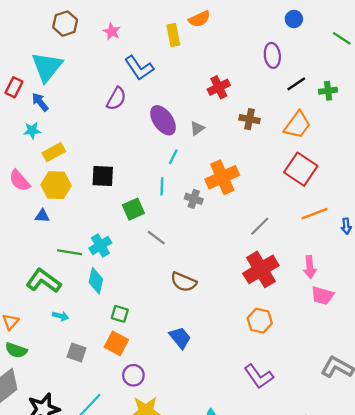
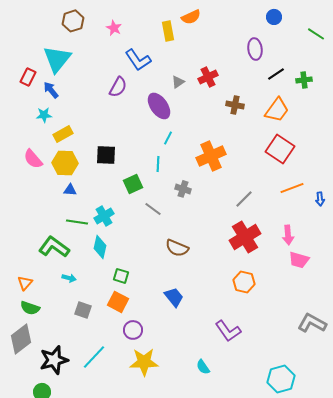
gray triangle: (197, 128) -> (178, 82), moved
gray cross: (194, 199) -> (183, 189), moved
blue triangle: (42, 216) -> (70, 190), moved
purple L-shape: (259, 376) -> (228, 331), moved

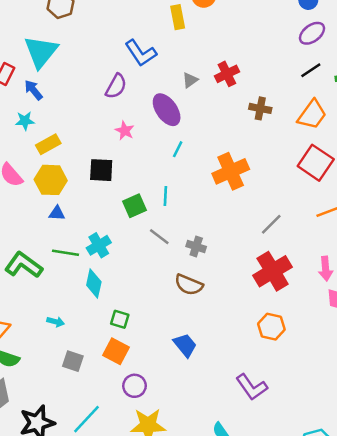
pink star: (114, 28) -> (125, 131), moved
purple ellipse: (255, 49) -> (312, 33), moved, turned 60
cyan line: (158, 164) -> (165, 196), moved
gray cross: (183, 189) -> (196, 247), moved
green L-shape: (54, 247) -> (24, 265), moved

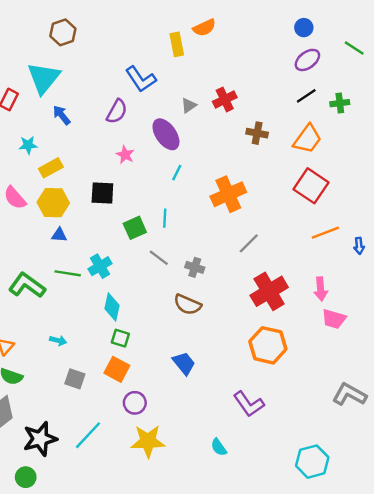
blue arrow: (33, 90) -> (62, 115), moved
gray line: (271, 224) -> (249, 243), moved
cyan diamond: (94, 283) -> (112, 307), moved
orange hexagon: (271, 327) -> (268, 345), size x1.4

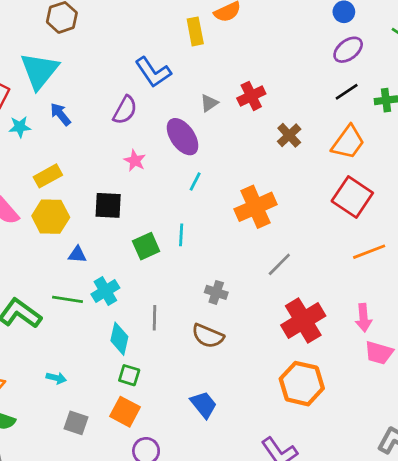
brown cross: (257, 133) -> (289, 135), turned 36
cyan star: (28, 145) -> (20, 127), moved
blue triangle: (59, 235) -> (77, 255), moved
gray line: (159, 258) -> (154, 318), moved, turned 54

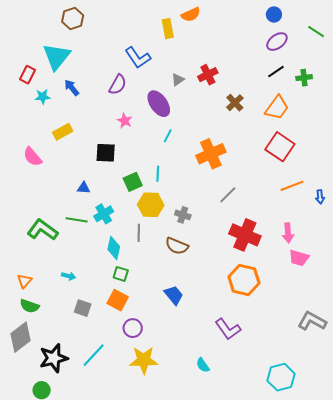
yellow hexagon: (51, 217) -> (151, 205), moved
red cross: (303, 320) -> (245, 235), turned -36

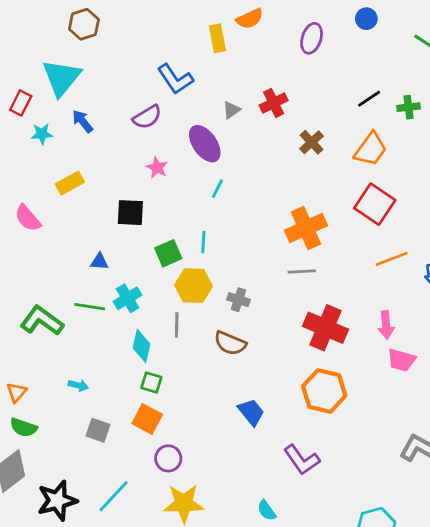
purple ellipse: (277, 42) -> (312, 38), moved, turned -35
purple semicircle: (118, 85) -> (147, 117), turned 30
orange cross: (211, 154) -> (306, 228), moved
gray line: (228, 195) -> (302, 272), turned 42
blue trapezoid: (174, 295) -> (251, 412), moved

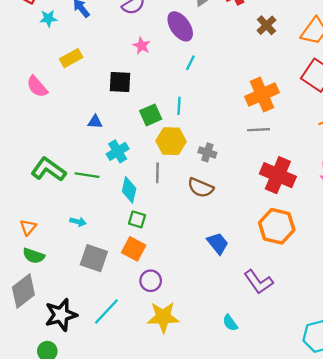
green line: (90, 307) -> (87, 175), moved
gray square: (98, 430) -> (94, 258), size x1.4

